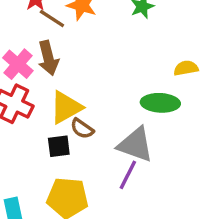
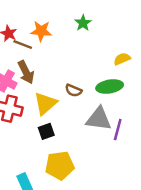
brown semicircle: (82, 129) -> (73, 90), moved
purple line: (128, 175) -> (118, 130), moved

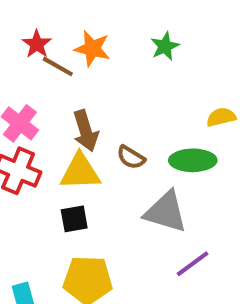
brown arrow: (26, 72) -> (86, 131), moved
yellow triangle: (45, 103) -> (80, 172), turned 30
purple line: (118, 130) -> (193, 264), moved, turned 30

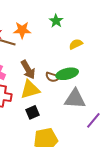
yellow semicircle: (221, 117) -> (76, 44), moved
green ellipse: (193, 160) -> (67, 74), moved

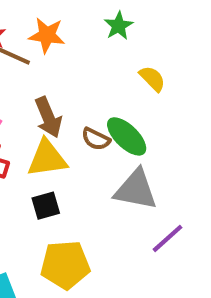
yellow semicircle: (76, 44) -> (152, 79), turned 64
green ellipse: (67, 74) -> (127, 136), turned 50

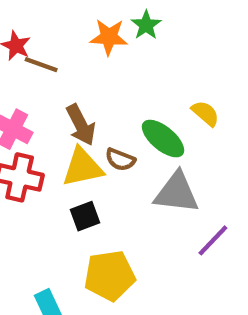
orange star: (47, 35) -> (109, 37), moved
yellow semicircle: (152, 79) -> (205, 113), moved
brown semicircle: (96, 139) -> (120, 160), moved

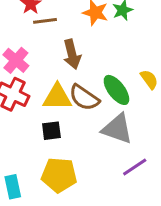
brown line: (41, 65) -> (45, 21), turned -40
brown arrow: (81, 125) -> (72, 54), moved
brown semicircle: (120, 160) -> (84, 98), size x1.5

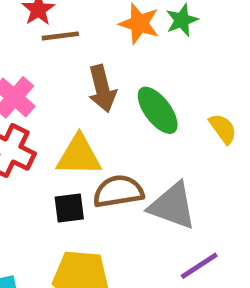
green ellipse: (116, 90) -> (158, 110), moved
brown semicircle: (84, 98) -> (118, 191), moved, turned 136

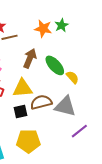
brown arrow: (102, 89) -> (30, 58), turned -138
yellow semicircle: (223, 129) -> (72, 77), moved

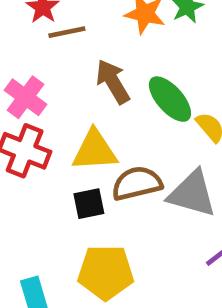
brown arrow: (30, 58) -> (113, 82), turned -54

